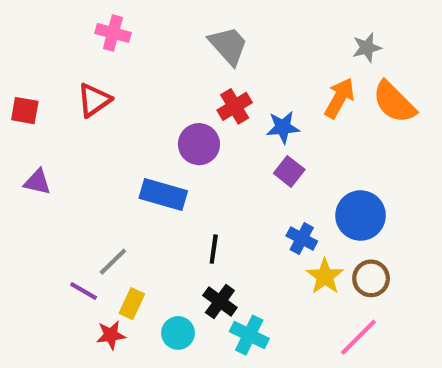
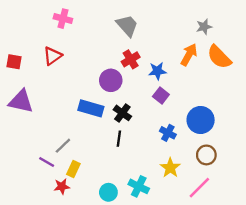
purple triangle: (37, 182) -> (21, 101), size x1.6
yellow star: (325, 276) -> (170, 168), moved
black cross: (220, 301) -> (122, 113), moved
cyan circle: (178, 333) -> (108, 192), moved

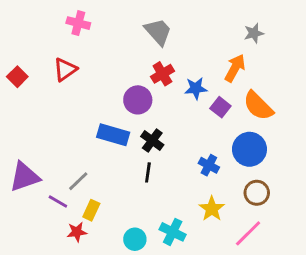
orange semicircle: (219, 57) -> (258, 106), moved
red square: (14, 62) -> (17, 77), turned 35
purple square: (161, 96) -> (220, 107), moved
purple triangle: (21, 101) -> (25, 177), moved, turned -32

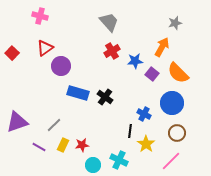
pink cross: (78, 23) -> (40, 16), moved
purple circle: (138, 100) -> (61, 66), moved
black line: (148, 172) -> (130, 131), moved
purple line: (58, 201) -> (39, 147), moved
red star: (77, 232) -> (82, 145), moved

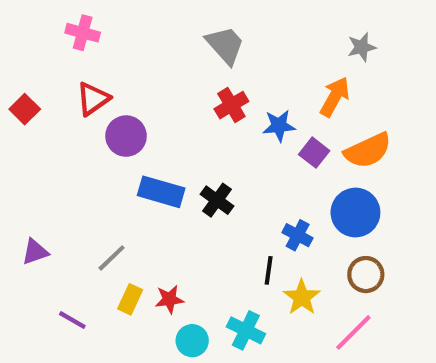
orange semicircle: (178, 73) -> (368, 150), turned -70
purple triangle: (17, 122) -> (35, 252), size x0.6
purple line: (39, 147) -> (72, 320), moved

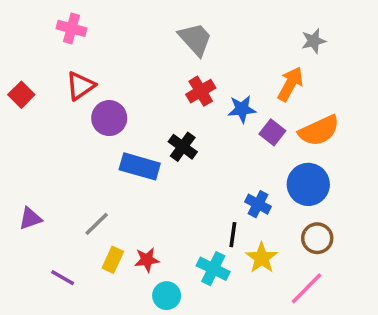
black cross: (217, 200) -> (183, 147), moved
cyan cross: (246, 330) -> (213, 269), moved

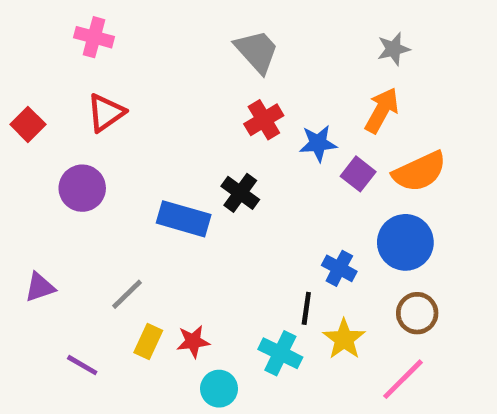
gray star: (314, 41) -> (394, 49), moved
purple circle: (109, 118) -> (82, 188), moved

